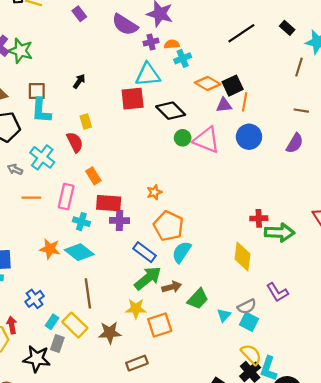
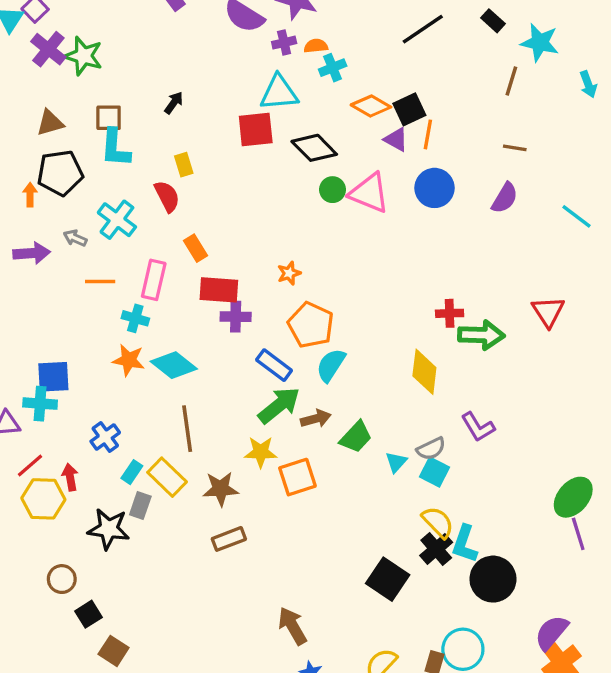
purple triangle: (224, 105) -> (396, 139), turned 35
cyan cross: (81, 222) -> (135, 318), moved
brown rectangle: (137, 363) -> (229, 539), moved

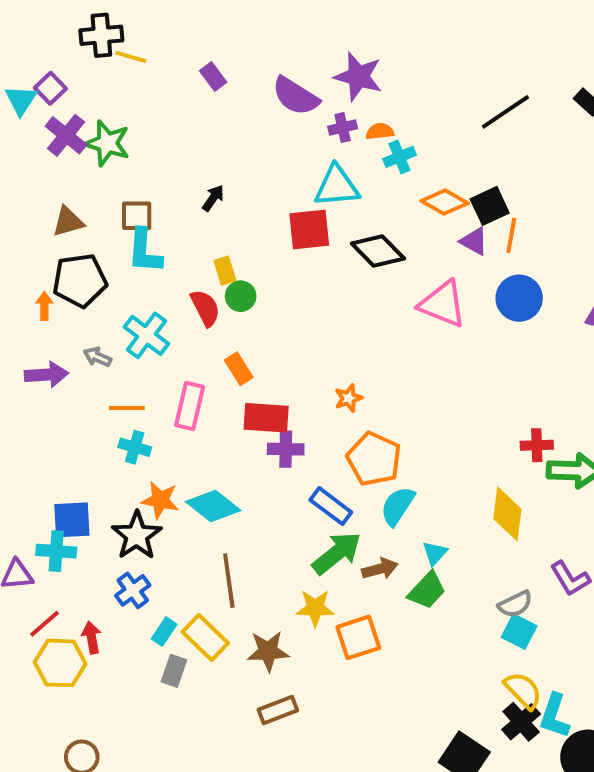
green circle: (333, 190) -> (241, 296), moved
cyan cross: (135, 318) -> (135, 447), moved
cyan triangle: (396, 462) -> (435, 553), moved
black star: (109, 529) -> (137, 535), moved, turned 30

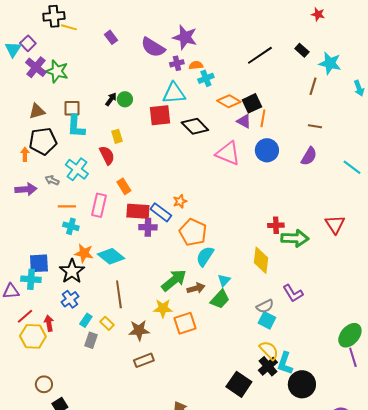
green circle: (241, 296) -> (125, 99), moved
blue rectangle: (331, 506) -> (161, 212), moved
yellow rectangle: (205, 637) -> (107, 323), size x0.6

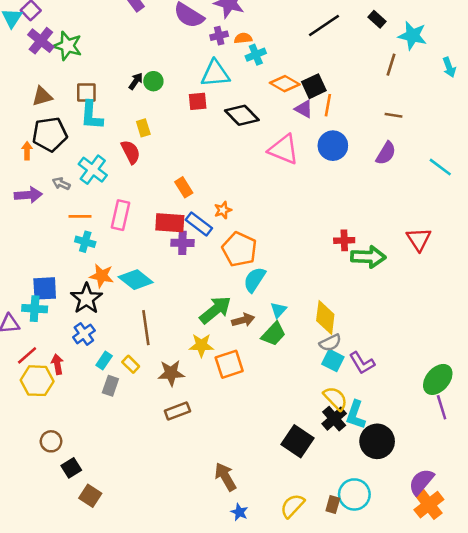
red square: (160, 115) -> (198, 101), size x0.7
orange rectangle: (124, 186) -> (184, 187), moved
yellow diamond: (261, 260) -> (325, 317), moved
purple L-shape: (293, 293) -> (362, 363), moved

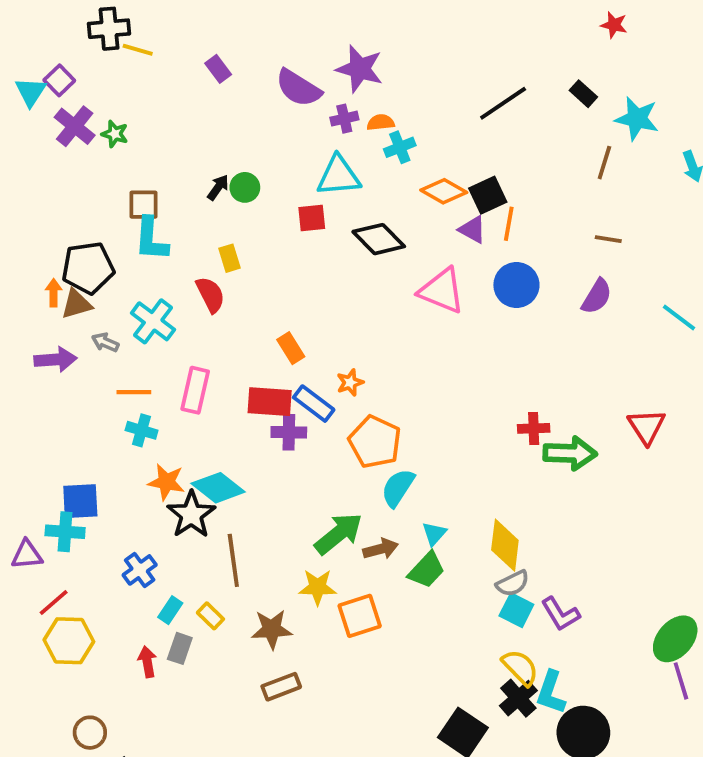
green star: (67, 46) -> (115, 134), size x0.6
brown triangle: (42, 96) -> (77, 304), moved
black star: (86, 299) -> (191, 515), moved
red arrow: (57, 364) -> (147, 662), moved

